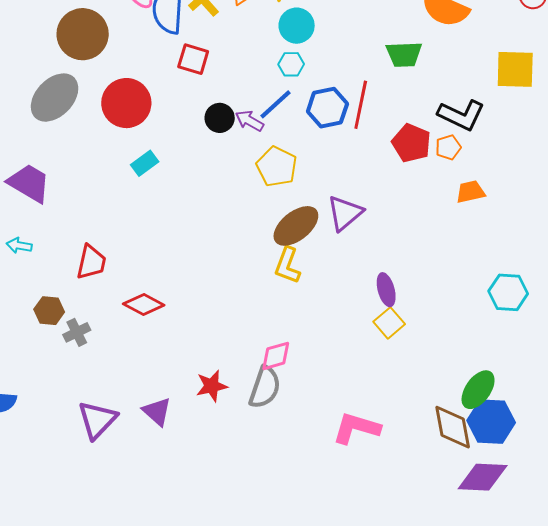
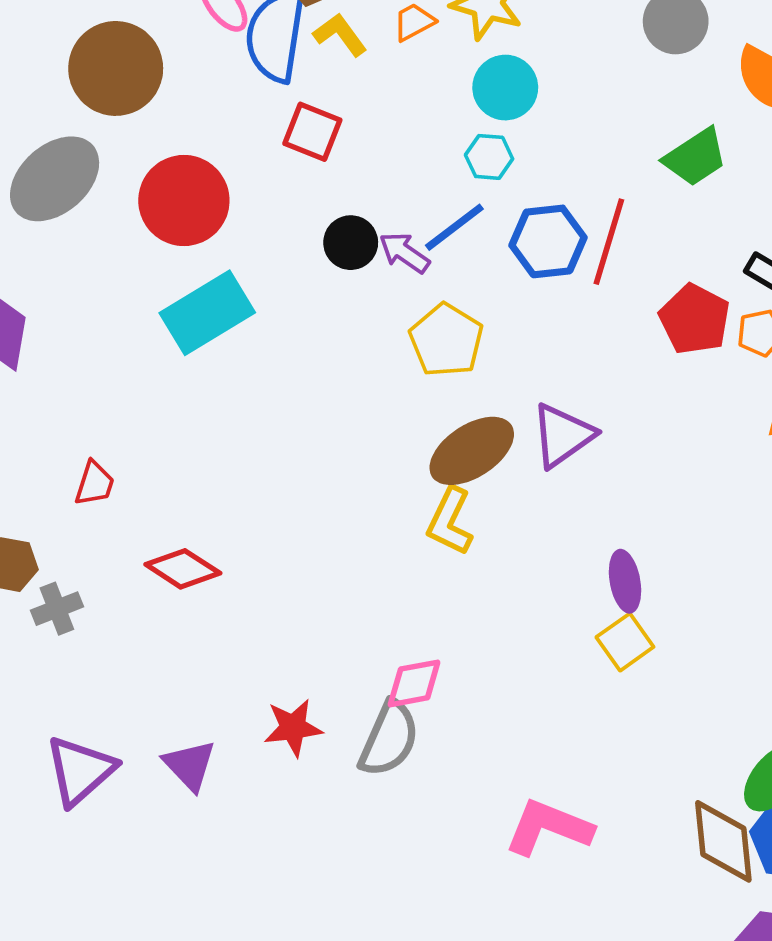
green trapezoid: (404, 54) -> (695, 157), turned -36
cyan rectangle: (145, 163) -> (207, 313), size x1.8
red trapezoid: (91, 262) -> (95, 483), size x0.7

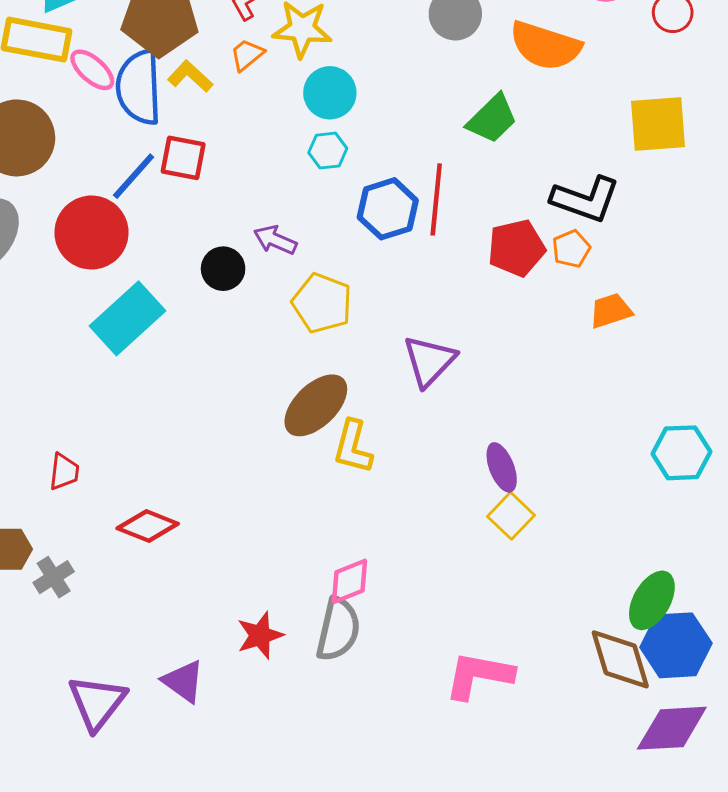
blue line: (454, 227) -> (134, 176), moved
black circle: (351, 243) -> (223, 269), moved
red pentagon: (695, 319) -> (516, 248), turned -30
brown ellipse: (472, 451) -> (316, 405), moved

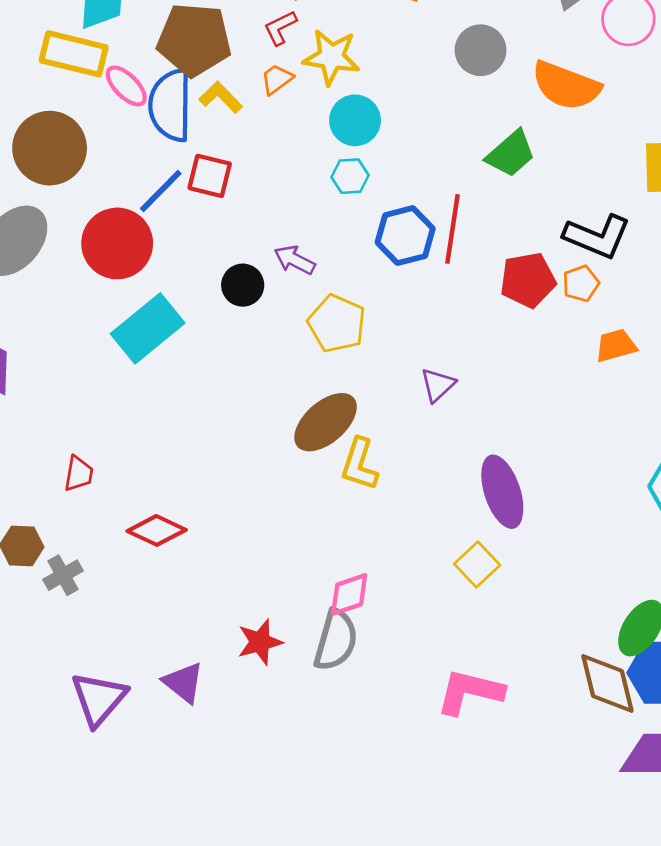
purple triangle: (429, 361) -> (438, 385), size x0.7
purple ellipse: (502, 467) -> (502, 492), size x1.5
yellow square: (511, 516) -> (477, 564), moved

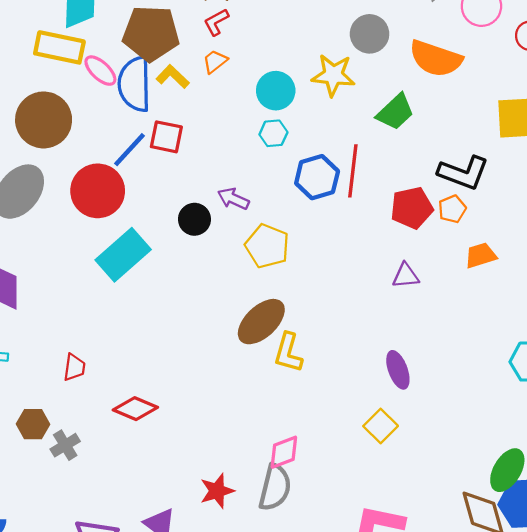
yellow star: (331, 57) -> (333, 75), moved
purple triangle: (438, 385) -> (406, 276), moved, turned 40
purple ellipse: (502, 492) -> (398, 370), size x0.7

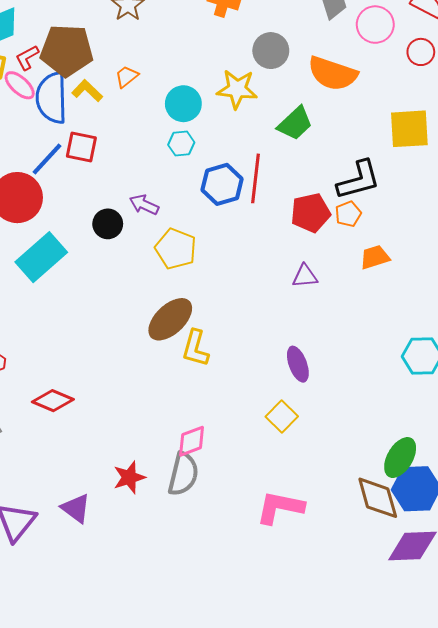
red L-shape: (216, 22) -> (27, 58), moved
black L-shape: (463, 173) -> (359, 180), turned -36

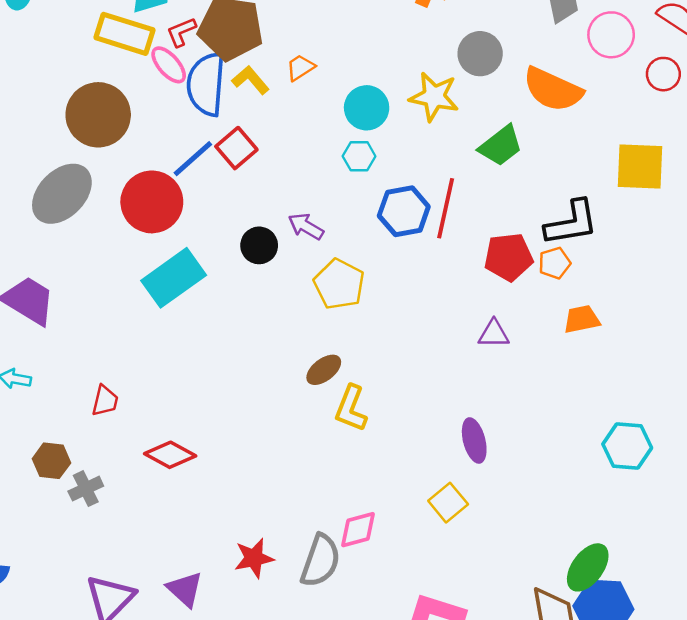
red square: (81, 147) -> (236, 148), turned 32
brown ellipse: (170, 319) -> (324, 370), size x0.6
pink diamond: (192, 441) -> (358, 530), moved

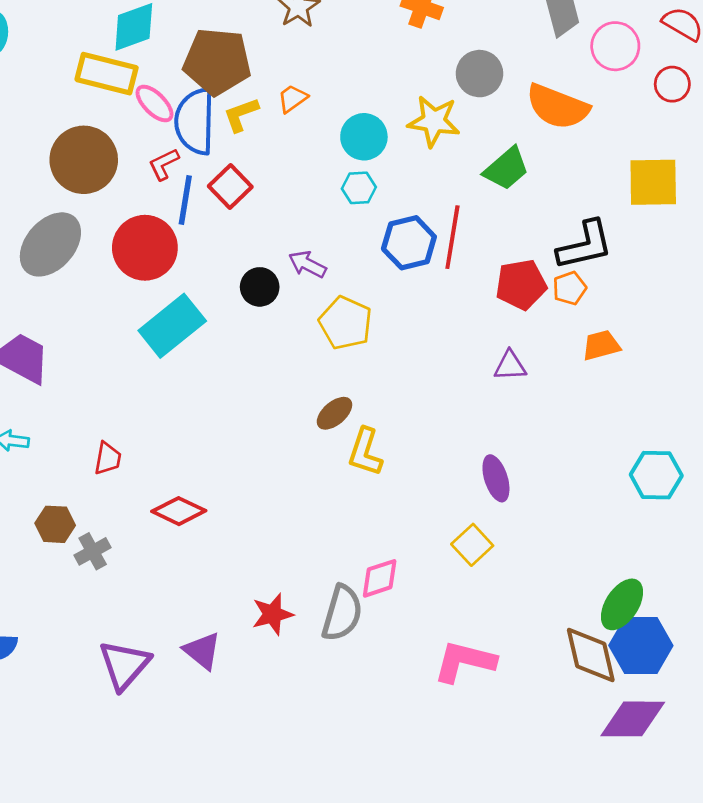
red L-shape: (181, 32) -> (164, 164), moved
yellow L-shape: (250, 80) -> (241, 115), turned -66
blue line: (193, 159) -> (185, 200), turned -36

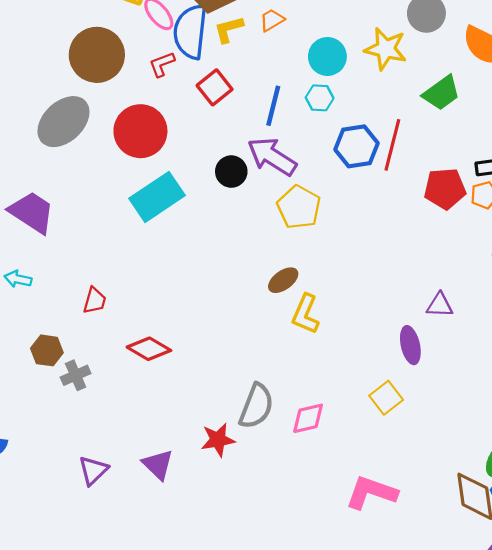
blue line: (185, 200) -> (273, 106), moved
purple arrow: (307, 264) -> (272, 157), size x1.6
purple triangle: (510, 366) -> (440, 305), moved
gray semicircle: (342, 613) -> (256, 406), moved
purple triangle: (124, 665) -> (93, 470), size x0.7

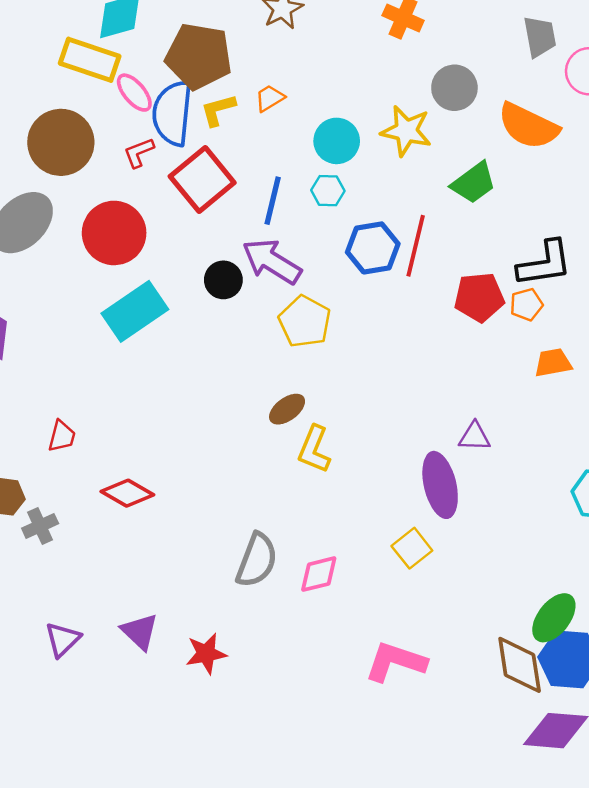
red square: (215, 87) -> (202, 179), size x1.5
purple ellipse: (410, 345) -> (440, 485), size x1.4
red star: (218, 440) -> (206, 654), moved

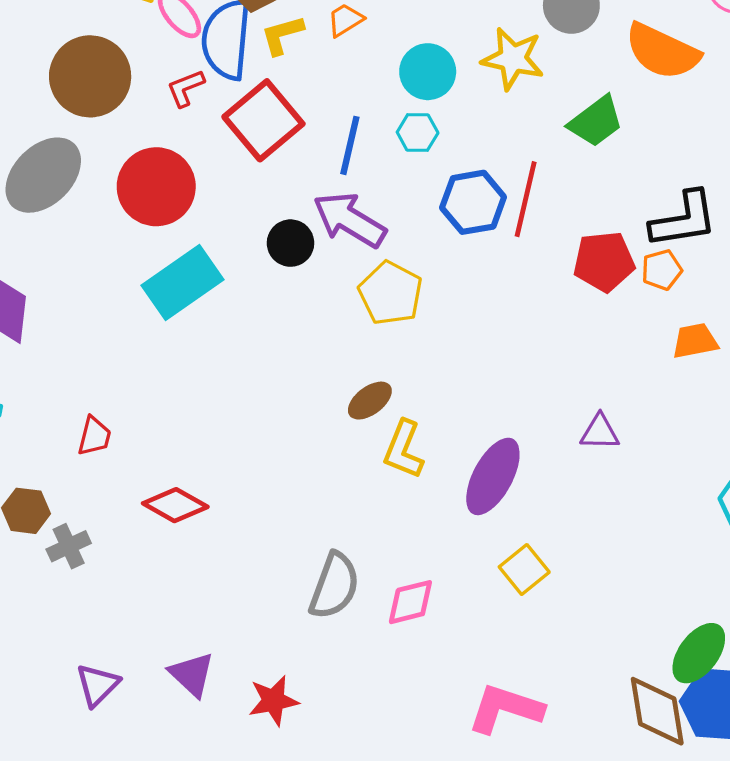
purple ellipse: (440, 485) -> (493, 476), moved, turned 42

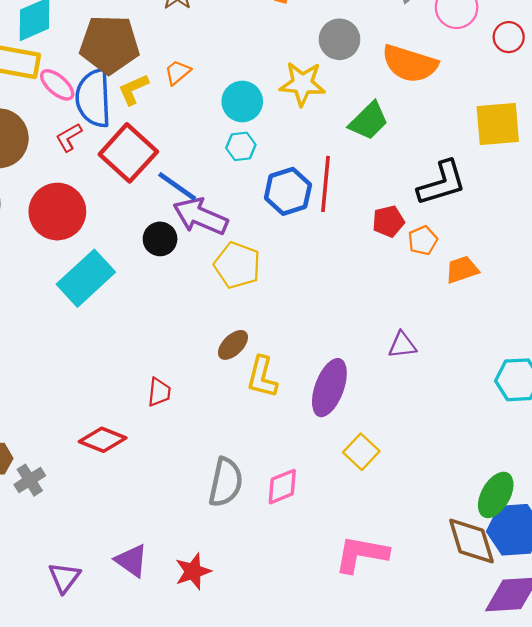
blue line: (350, 145) -> (177, 186), moved, turned -60
red pentagon: (604, 262) -> (388, 221), size x0.7
orange pentagon: (662, 270) -> (423, 240), moved
red trapezoid: (94, 436) -> (159, 392), moved

